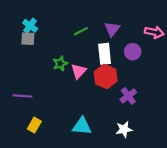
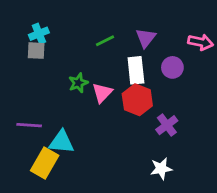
cyan cross: (30, 26) -> (39, 34), turned 32
yellow rectangle: (34, 125) -> (45, 163), size x1.5
cyan triangle: (82, 126) -> (61, 142), moved

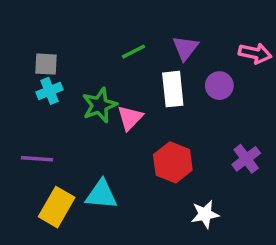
cyan cross: (39, 34) -> (50, 91), moved
green star: (78, 83) -> (100, 105), size x1.4
red hexagon: (137, 100) -> (173, 162), moved
purple cross: (167, 125) -> (246, 159), moved
cyan triangle: (61, 142) -> (101, 195), moved

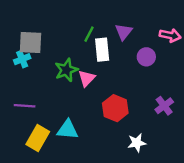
green line: (134, 52) -> (89, 34), turned -35
gray square: (46, 64) -> (31, 43), size x1.5
white rectangle: (173, 89) -> (102, 50), moved
cyan cross: (50, 91) -> (22, 59), moved

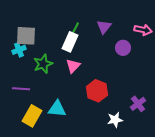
white rectangle: (102, 50) -> (70, 42), moved, turned 30
green star: (66, 70) -> (43, 64), moved
purple cross: (164, 106) -> (138, 104), moved

